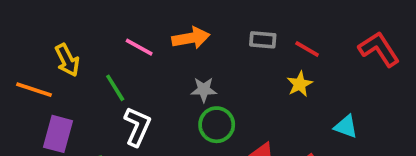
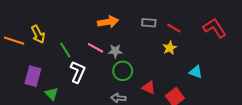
pink line: (139, 47) -> (96, 48), moved
orange line: (34, 90) -> (14, 41), moved

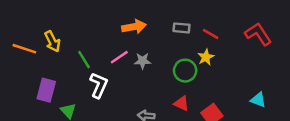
pink line: (96, 48) -> (119, 57), turned -63
green circle: (123, 71) -> (185, 71), moved
cyan triangle: (196, 72) -> (258, 100), moved

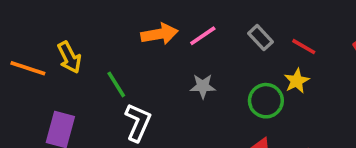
orange arrow: (134, 27) -> (160, 34), moved
gray rectangle: (181, 28) -> (260, 38), turned 42
pink line: (119, 57) -> (203, 36), moved

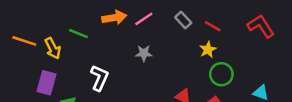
yellow arrow: (69, 57) -> (53, 48), moved
green line: (116, 84) -> (79, 34), moved, turned -36
green circle: (266, 101) -> (221, 74), moved

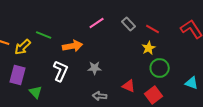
orange arrow: (114, 18) -> (73, 46), moved
yellow arrow: (53, 48) -> (23, 47), turned 72
gray star: (144, 53) -> (95, 68), moved

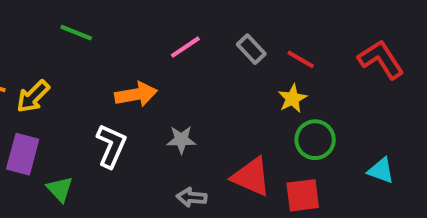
green line: (44, 35) -> (76, 33), moved
red triangle: (129, 86) -> (251, 177), size x1.5
red square: (154, 95) -> (303, 195), turned 30

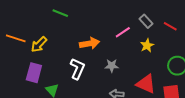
pink line: (185, 47) -> (123, 32), moved
yellow star: (292, 99) -> (147, 45), moved

